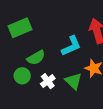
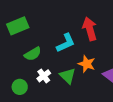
green circle: (22, 76) -> (20, 87), moved

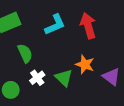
cyan L-shape: (66, 43) -> (55, 25), moved
green semicircle: (33, 54) -> (25, 53), turned -84

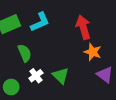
cyan L-shape: (55, 25) -> (40, 22), moved
orange star: (85, 64) -> (93, 52), moved

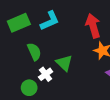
green triangle: (61, 76) -> (64, 63), moved
green circle: (11, 87) -> (29, 88), moved

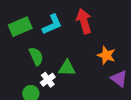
red arrow: (93, 26) -> (84, 21), moved
green triangle: (64, 63) -> (67, 68), turned -42

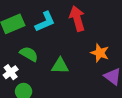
green semicircle: (36, 56) -> (29, 54), turned -36
white cross: (48, 80) -> (11, 72), moved

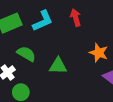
red arrow: (77, 18) -> (76, 18), size x0.7

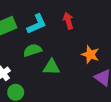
green semicircle: (26, 54) -> (32, 50), moved, turned -48

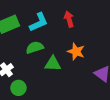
orange star: (90, 54) -> (76, 52), moved

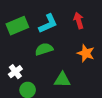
green triangle: (53, 64) -> (62, 80), moved

